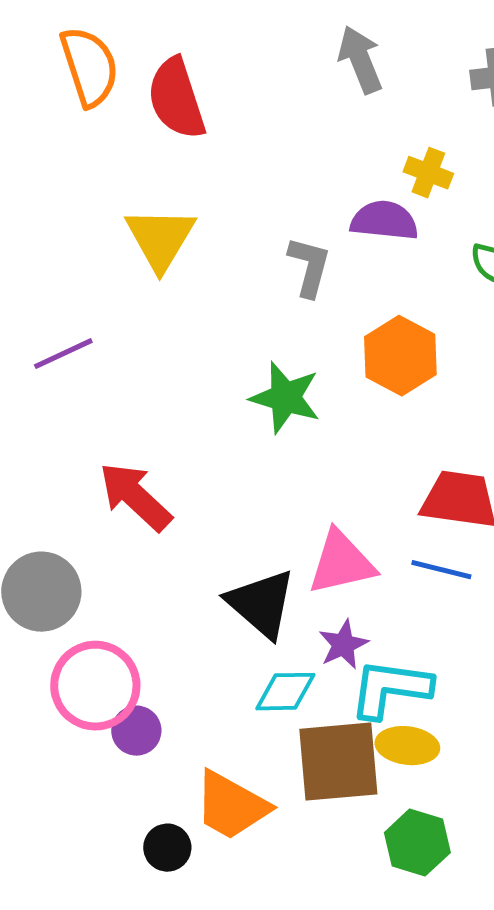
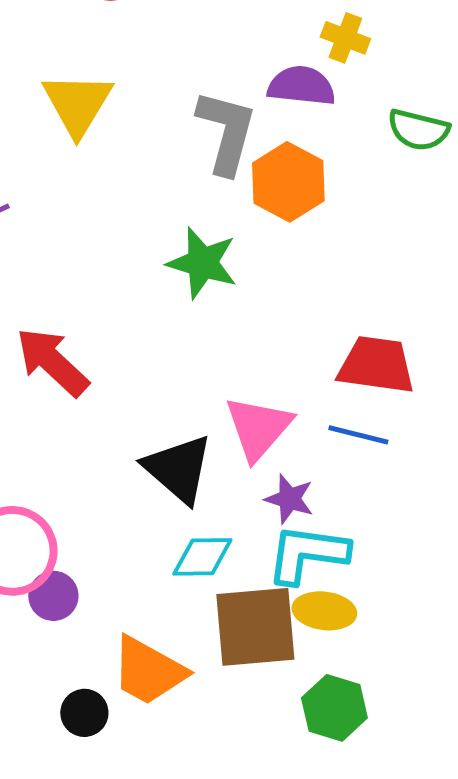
gray L-shape: (309, 267) -> (226, 132), size x1.4
orange hexagon: (400, 356) -> (288, 182), moved
pink triangle: (341, 563) -> (258, 428), turned -36
purple star: (343, 645) -> (289, 499), moved, turned -30

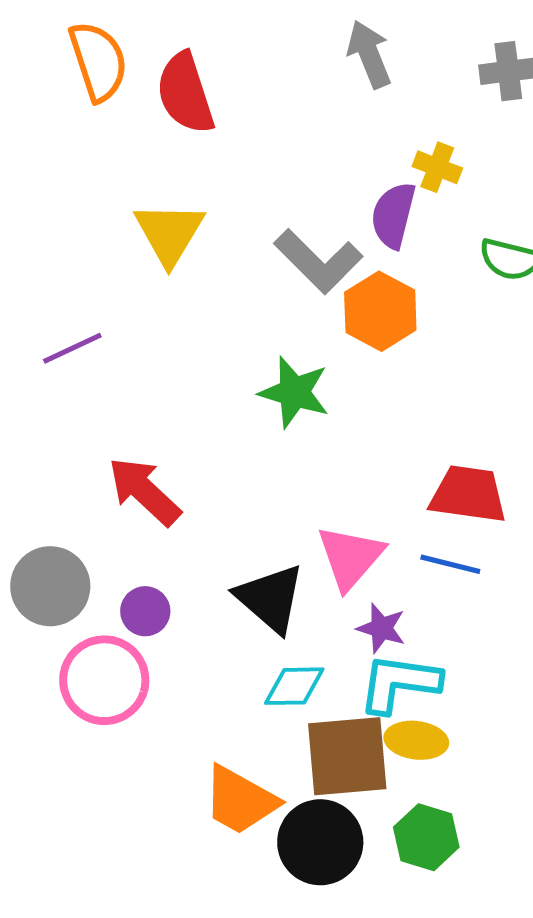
purple semicircle: (301, 86) -> (393, 215), turned -82
gray L-shape: (226, 132) -> (318, 261), turned 120
purple circle: (53, 596) -> (145, 611), moved
black circle: (84, 713) -> (320, 842), moved, size x1.8

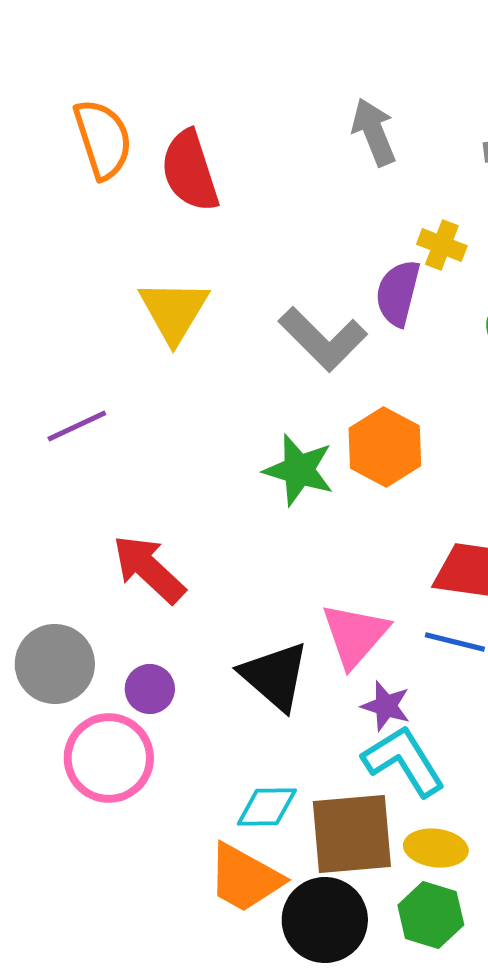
orange hexagon: (380, 311) -> (385, 447), moved
cyan L-shape: (399, 683) -> (404, 761), turned 50
cyan diamond: (294, 686) -> (267, 807), moved
yellow ellipse: (416, 740) -> (436, 848), moved

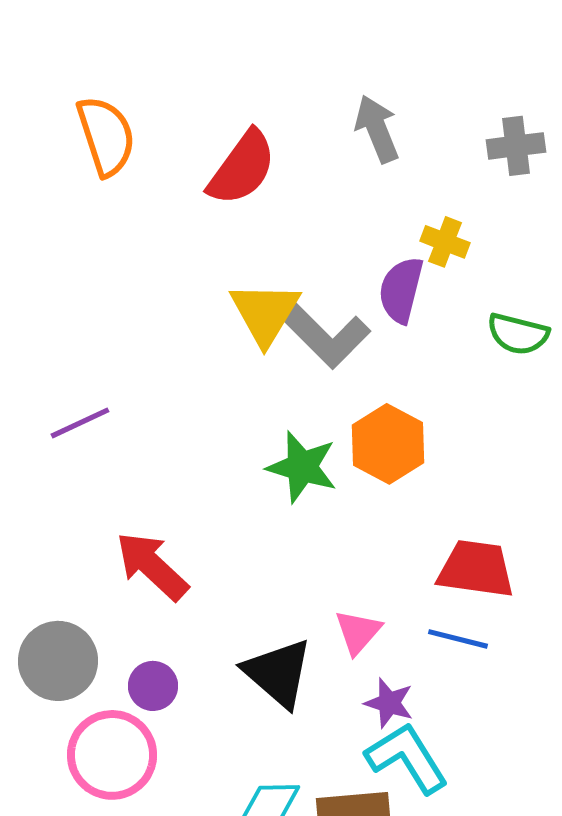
red semicircle: (190, 171) -> (242, 168), moved, turned -126
yellow triangle: (174, 311) -> (265, 313), moved
pink triangle: (355, 635) -> (358, 632), size x0.7

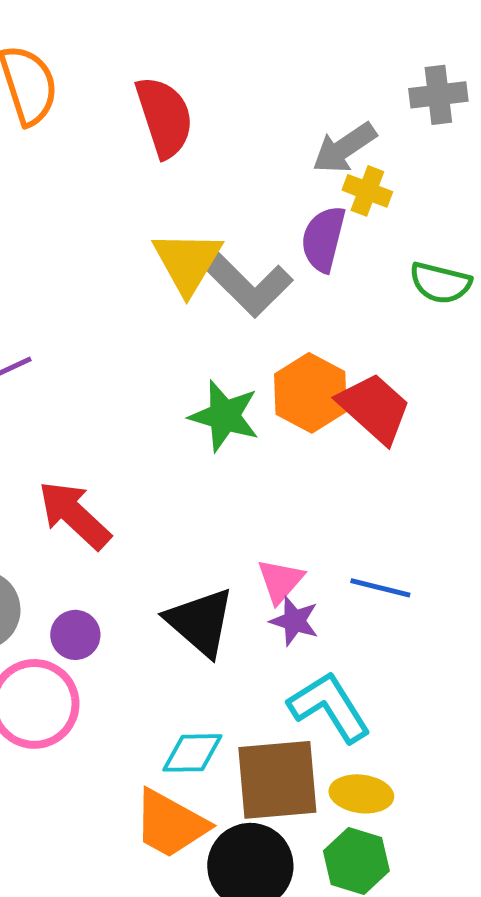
gray arrow: (377, 129) -> (344, 148), moved, turned -102
red semicircle: (242, 168) -> (164, 117), turned -54
red trapezoid: (476, 569) -> (374, 408), moved, turned 34
purple star: (389, 703) -> (294, 621), moved

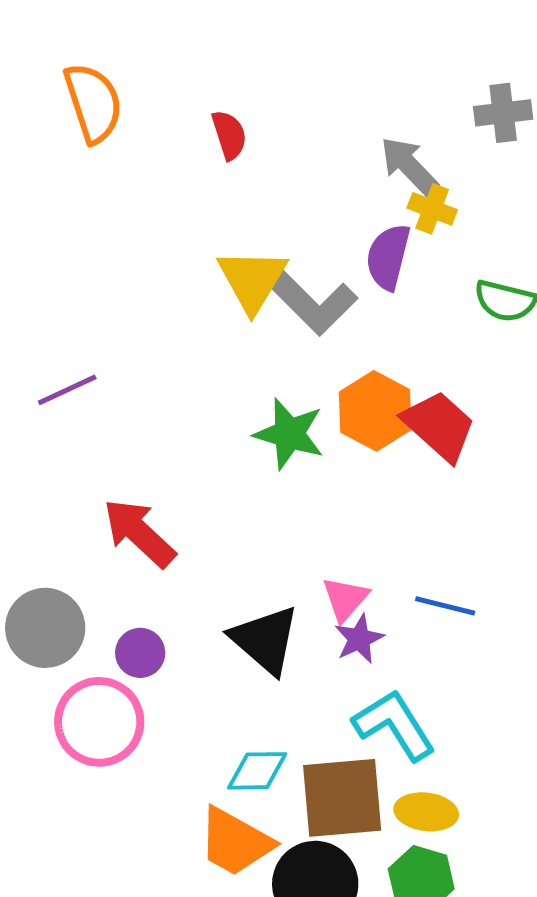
red semicircle: (164, 117) -> (229, 135), size x0.6
gray arrow: (344, 148) -> (409, 166), turned 80
purple star: (294, 621) -> (359, 639), turned 30

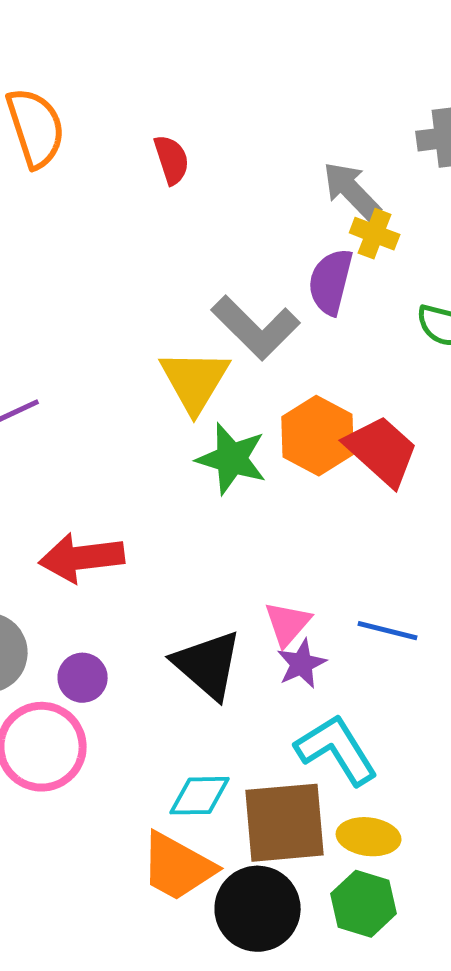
yellow triangle: (252, 280) -> (195, 381), moved
red arrow: (139, 533) -> (82, 558), turned -50

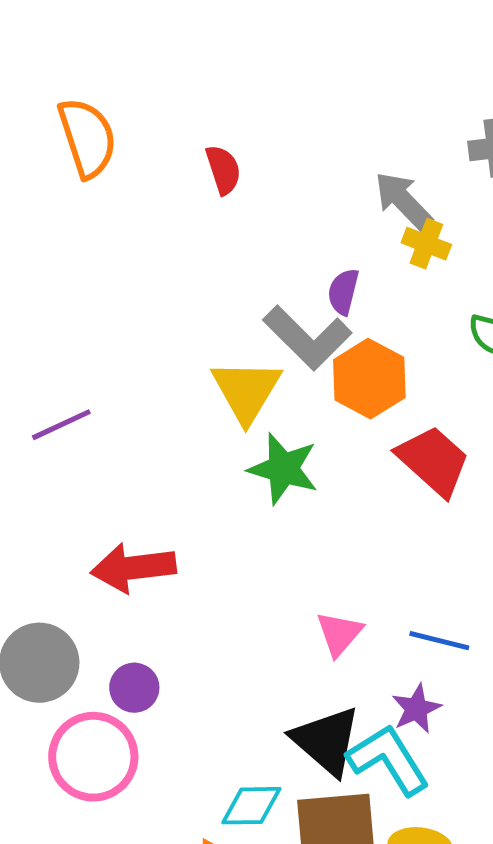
purple semicircle: (331, 282) -> (343, 292), moved, size x0.7
orange hexagon: (318, 436) -> (369, 379), moved
purple star: (302, 664) -> (416, 709), moved
black triangle: (208, 665) -> (326, 741), moved

